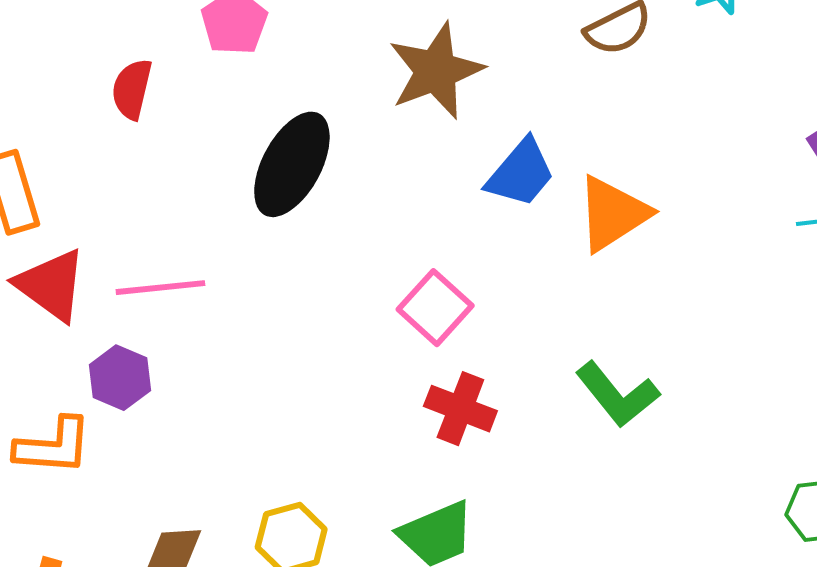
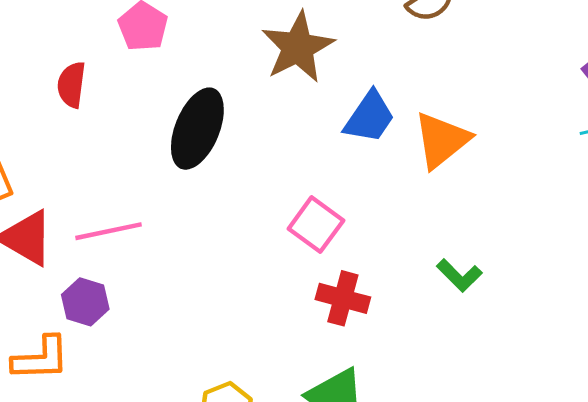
green L-shape: (617, 394) -> (459, 275), size x0.7

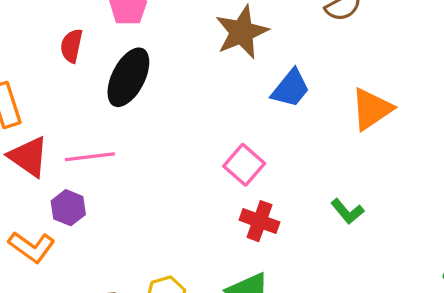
black ellipse: (197, 129) -> (128, 77), moved
orange triangle: (442, 140) -> (372, 109), moved
orange L-shape: (41, 358) -> (32, 247), turned 33

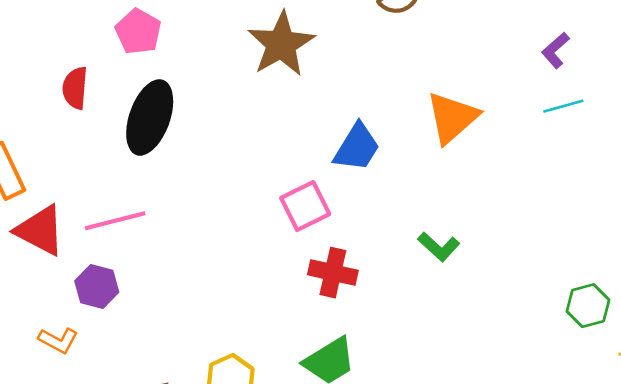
blue trapezoid: (291, 88) -> (357, 147), moved
pink square: (244, 165) -> (305, 206), turned 30
orange L-shape: (32, 247) -> (58, 340), size x0.7

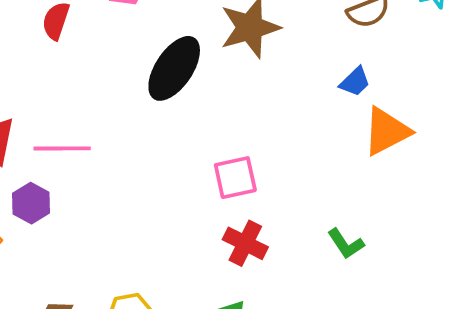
black ellipse: (150, 117) -> (174, 68), moved
blue trapezoid: (357, 147) -> (355, 82), moved, size x0.7

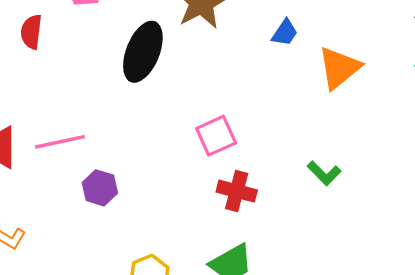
blue trapezoid: (355, 82) -> (285, 33), moved
purple hexagon: (31, 203) -> (100, 188), moved

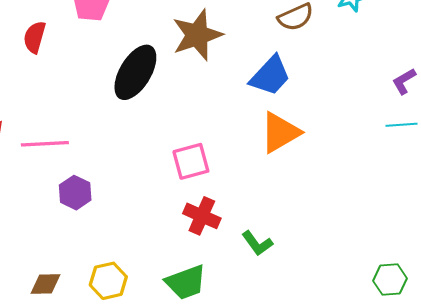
blue trapezoid: (285, 33) -> (270, 76), size x1.6
orange triangle: (339, 68) -> (280, 132), moved
green L-shape: (324, 173) -> (257, 243), moved

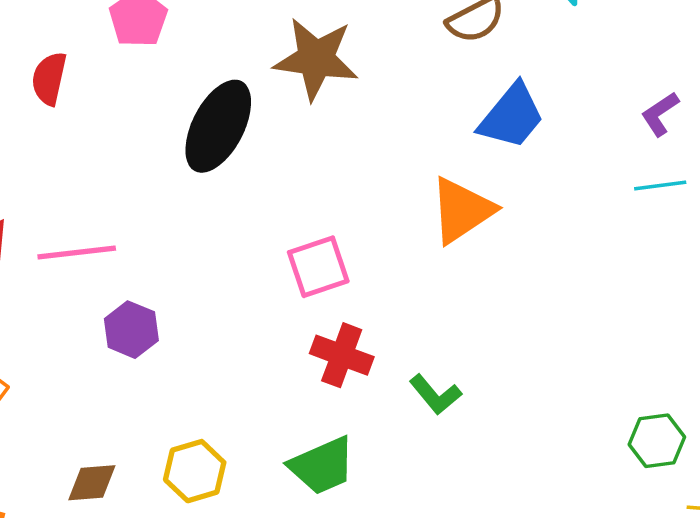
brown star: (197, 35) -> (316, 59), turned 30
blue trapezoid: (270, 76) -> (512, 116), moved

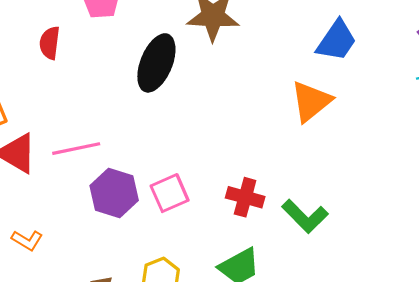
pink square: (318, 267) -> (170, 193), moved
purple hexagon: (131, 330) -> (114, 193), size x1.4
green L-shape: (435, 394) -> (305, 216), size x1.4

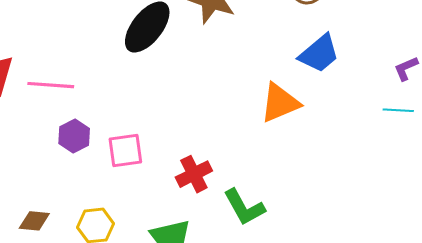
purple hexagon: (114, 193) -> (74, 136), size x0.7
red cross: (245, 197) -> (194, 174), turned 32

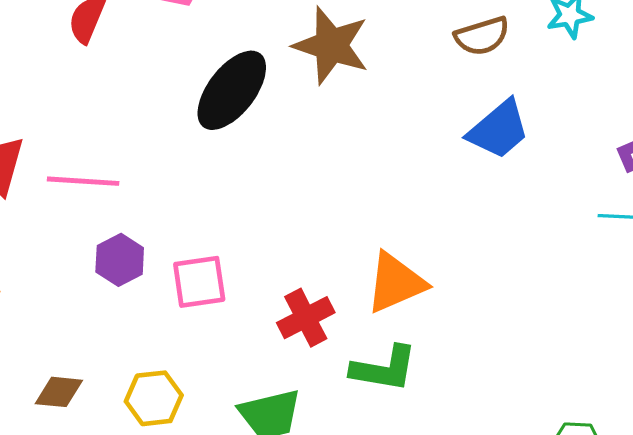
orange triangle: (280, 103) -> (396, 283), moved
green L-shape: (244, 207) -> (384, 369), turned -51

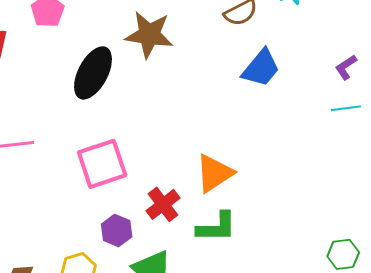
purple hexagon: (120, 260) -> (117, 230), moved
pink square: (199, 282) -> (102, 164), moved, size x1.4

